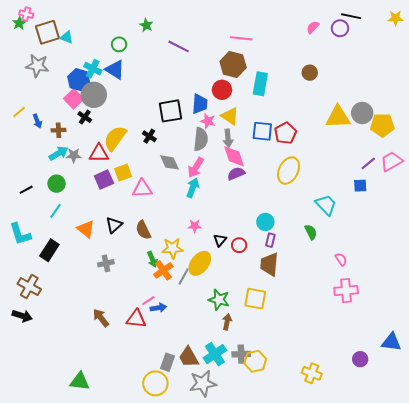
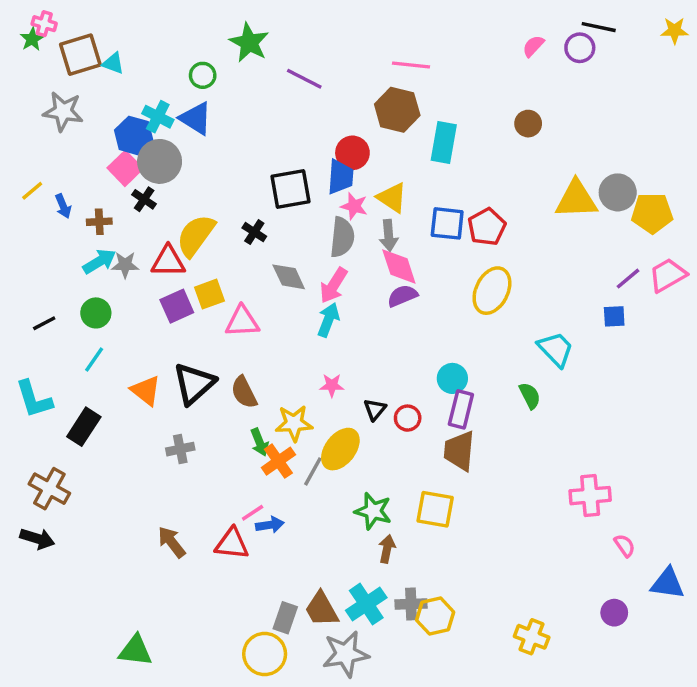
green star: (146, 25) -> (249, 43), size x1.6
red circle: (222, 90) -> (352, 153), moved
black triangle: (114, 225) -> (194, 384), size x1.5
purple rectangle: (270, 240) -> (461, 409), size x1.5
pink semicircle: (341, 259) -> (625, 545), moved

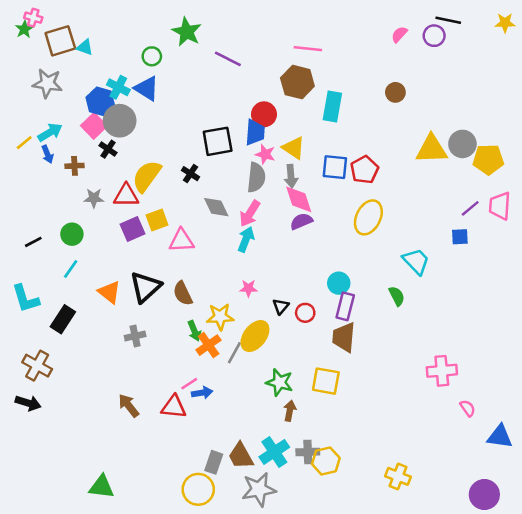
cyan arrow: (99, 261) -> (50, 132), moved
pink trapezoid: (668, 275) -> (500, 206), turned -56
purple circle: (614, 613) -> (484, 495), moved, size x1.5

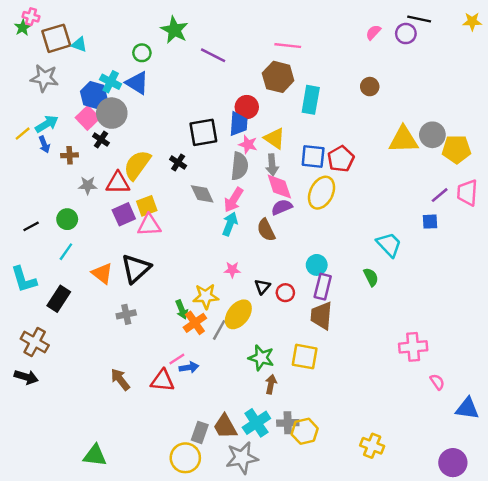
yellow ellipse: (368, 217) -> (322, 193), moved
pink triangle: (181, 241) -> (149, 225), moved
brown semicircle: (183, 293) -> (266, 230), moved

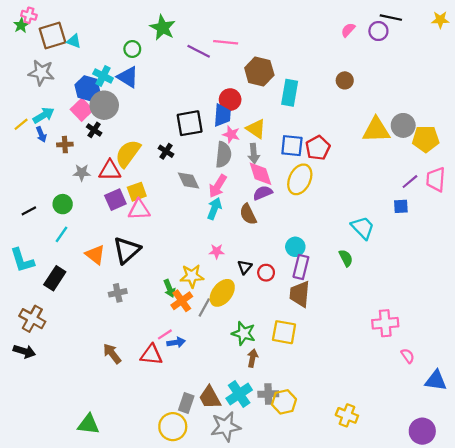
pink line: (288, 46) -> (226, 42), moved

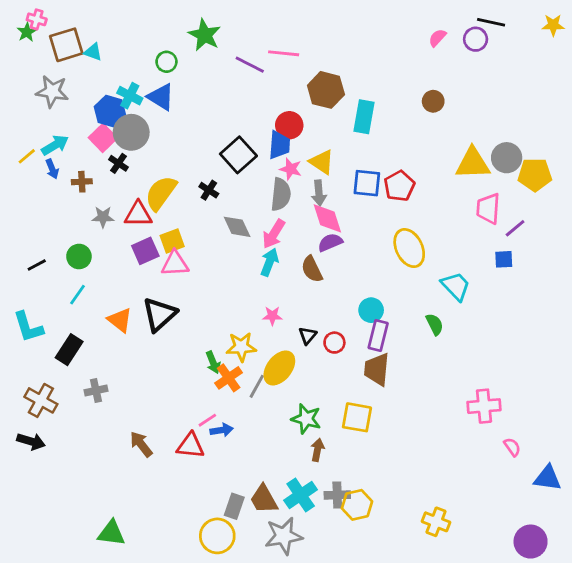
black square: (190, 123) -> (238, 155), turned -32
yellow ellipse: (300, 179) -> (409, 248), moved, turned -52
pink trapezoid: (436, 179) -> (488, 209), moved
gray cross: (118, 293) -> (96, 391), moved

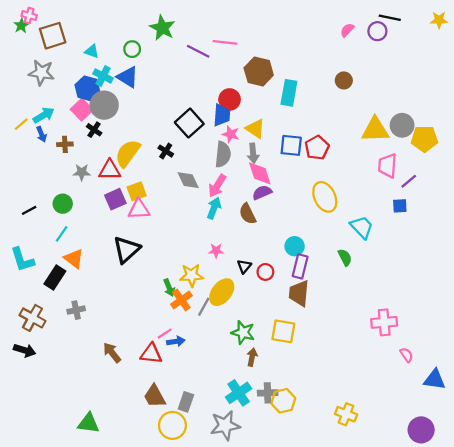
cyan triangle: (93, 52) -> (92, 51), moved
orange triangle: (120, 320) -> (74, 259), moved
brown trapezoid: (264, 499) -> (155, 396), moved

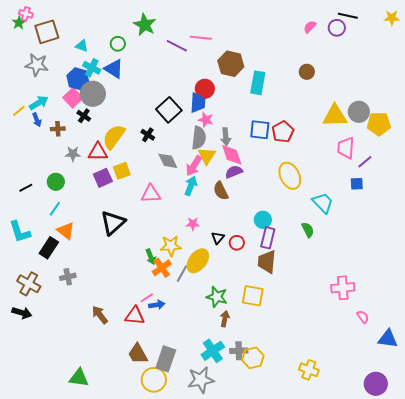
yellow triangle: (255, 129) -> (207, 156), moved, turned 30
pink triangle: (139, 209) -> (151, 194), moved
gray rectangle: (186, 402) -> (166, 359), size x1.4

